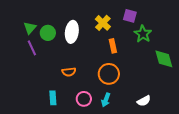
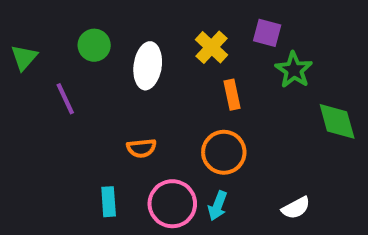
green triangle: (30, 28) -> (24, 58), moved
green circle: (48, 33) -> (94, 45), moved
pink circle: (84, 99) -> (172, 204), size x1.5

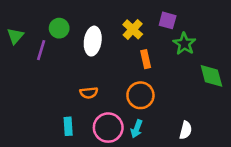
purple line: (65, 99) -> (41, 50), moved, turned 42
white semicircle: (296, 208) -> (186, 130), turned -48

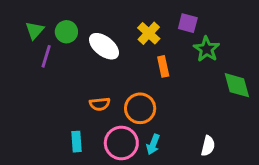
green triangle: (15, 36) -> (35, 30), moved
white ellipse: (93, 41) -> (104, 46), turned -60
orange circle: (140, 95) -> (140, 108), moved

